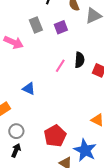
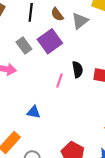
purple square: (61, 27) -> (50, 41), size x1.6

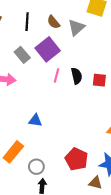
pink line: (59, 80) -> (57, 75), moved

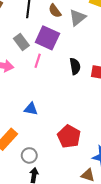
purple square: (48, 49) -> (47, 38), turned -30
pink line: (57, 75) -> (38, 61), moved
red pentagon: (76, 159) -> (69, 136), moved

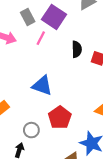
blue triangle: (31, 109) -> (42, 86), moved, size x1.5
gray circle: (29, 155) -> (31, 130), moved

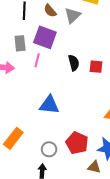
gray rectangle: (28, 17) -> (20, 43), turned 35
red pentagon: (60, 118) -> (77, 143), moved

